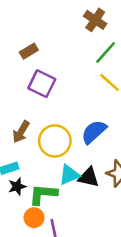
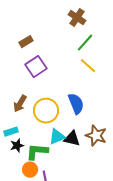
purple square: (42, 84) -> (36, 67), turned 30
blue semicircle: (94, 132) -> (76, 104), turned 110

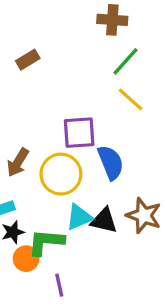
brown cross: (77, 18) -> (112, 20), turned -30
purple square: (36, 67) -> (79, 133), moved, turned 30
orange circle: (30, 170) -> (26, 259), moved

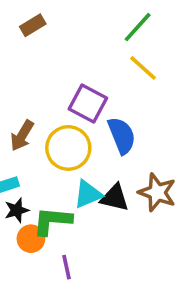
purple square: (79, 133) -> (88, 104), turned 32

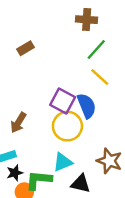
blue semicircle: (122, 136) -> (87, 106), moved
yellow circle: (68, 148) -> (67, 126), moved
black triangle: (115, 198) -> (81, 184), moved

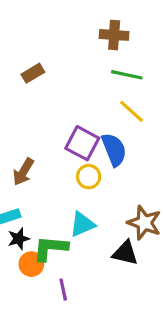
green line: (96, 49) -> (127, 75), turned 60
yellow circle: (67, 126) -> (89, 177), size x0.6
black triangle: (81, 184) -> (125, 253), moved

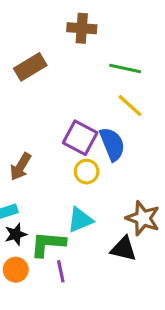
brown cross: (114, 35) -> (82, 28), moved
brown rectangle: (33, 73) -> (30, 67), size x1.4
orange circle: (31, 264) -> (16, 270), moved
purple line: (63, 290) -> (61, 271), moved

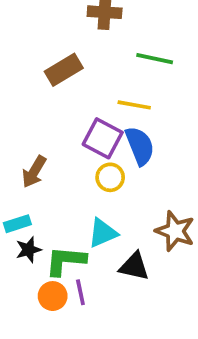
brown rectangle: (30, 67) -> (64, 70), moved
yellow line: (130, 106) -> (134, 105), moved, turned -32
black triangle: (124, 249) -> (134, 266), moved
orange circle: (16, 270) -> (53, 296), moved

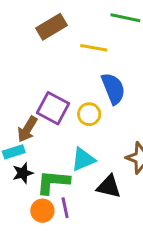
yellow line: (134, 105) -> (94, 48), moved
purple square: (103, 138) -> (53, 108), moved
brown arrow: (34, 172) -> (27, 129), moved

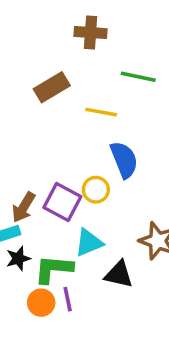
purple square: (53, 108) -> (62, 202), moved

